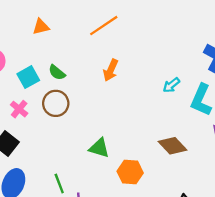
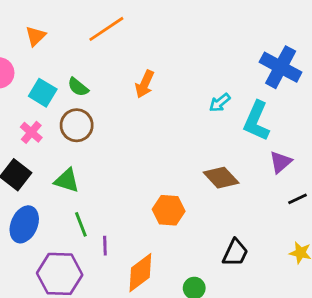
orange line: (104, 26) -> (106, 29), moved
orange triangle: (41, 27) -> (36, 36), moved, turned -30
cyan square: (28, 77) -> (43, 93), turned -30
green triangle: (99, 148) -> (67, 180), moved

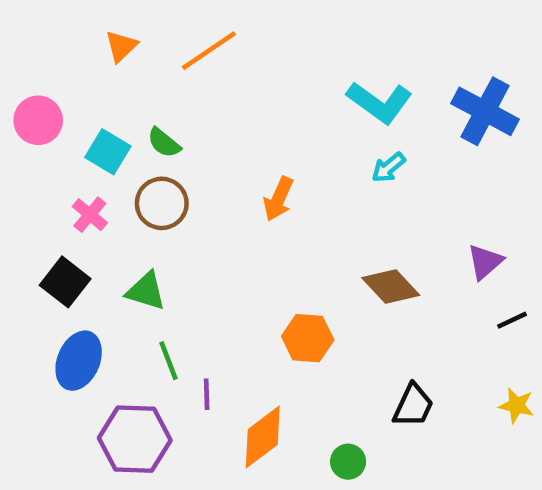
orange triangle: (36, 36) -> (121, 46), moved
orange arrow: (145, 84) -> (278, 199), moved
cyan L-shape: (257, 121) -> (380, 102), moved, turned -78

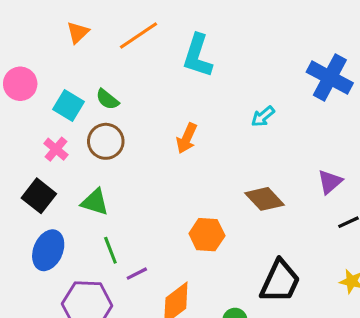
cyan L-shape: (380, 102) -> (198, 56), moved, turned 72
purple line: (207, 394) -> (137, 274), turned 65
black trapezoid: (413, 405) -> (280, 281), size x1.4

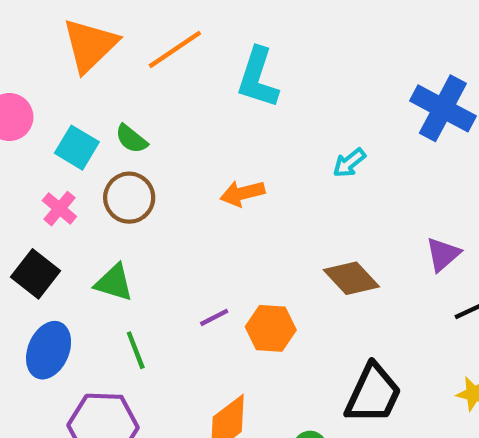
orange triangle: (78, 32) -> (90, 45), size x1.8
orange arrow: (187, 138) -> (242, 193), turned 52
purple line: (137, 274) -> (214, 317), moved

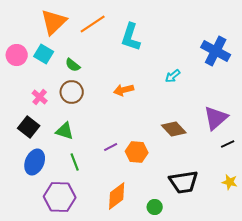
cyan square: (77, 148) -> (44, 54), moved
purple triangle: (443, 254) -> (216, 118), size x1.5
black trapezoid: (373, 394) -> (184, 182), turned 56

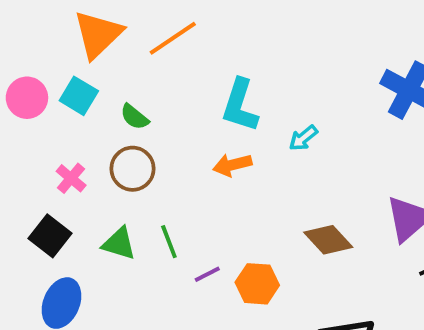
cyan L-shape: (131, 37) -> (240, 105), moved
cyan arrow: (173, 76) -> (303, 138), moved
green line: (75, 162) -> (169, 242), moved

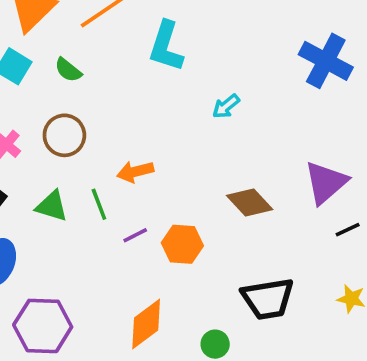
cyan L-shape: (240, 105) -> (166, 46), moved
green semicircle: (134, 117) -> (68, 70), moved
orange arrow: (232, 165) -> (135, 172), moved

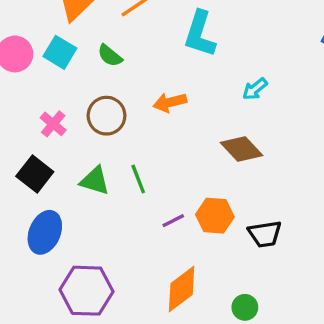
orange arrow: (135, 172) -> (170, 102), moved
brown diamond: (250, 202) -> (242, 149), moved
purple line: (135, 235) -> (173, 221), moved
black trapezoid: (268, 299) -> (265, 234), moved, size x0.7

